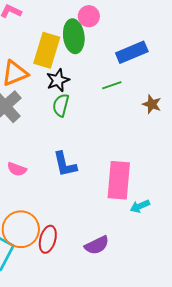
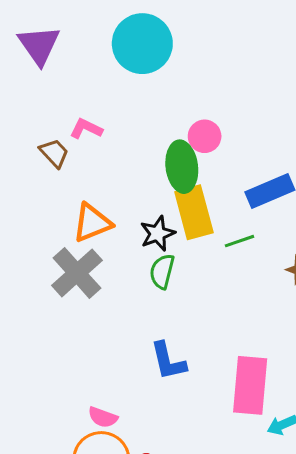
yellow rectangle: (47, 50) -> (194, 212), moved, turned -32
pink semicircle: (17, 169) -> (103, 417), moved

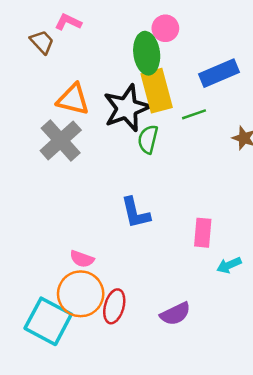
orange triangle: (92, 223) -> (73, 99), turned 36
black star: (157, 233) -> (127, 108), size x1.6
green semicircle: (162, 271) -> (148, 139), moved
pink rectangle: (250, 385) -> (203, 233), size x0.6

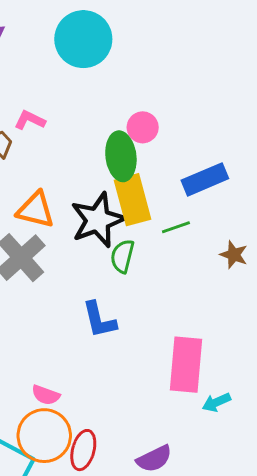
blue L-shape: (135, 213) -> (99, 320), moved
pink rectangle: (203, 233) -> (186, 365), size x1.6

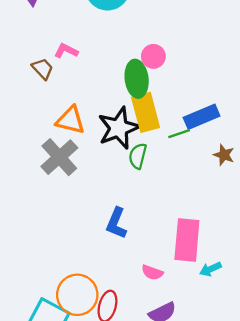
blue rectangle: (205, 179) -> (202, 117), moved
blue L-shape: (99, 320) -> (116, 223), moved, turned 36
pink semicircle: (46, 395) -> (152, 272), moved

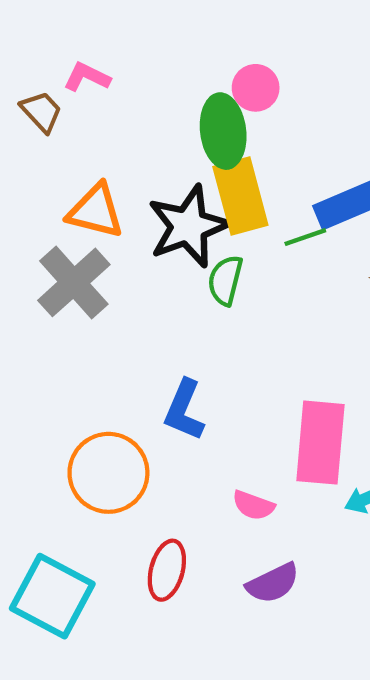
orange circle: (77, 295) -> (108, 473), moved

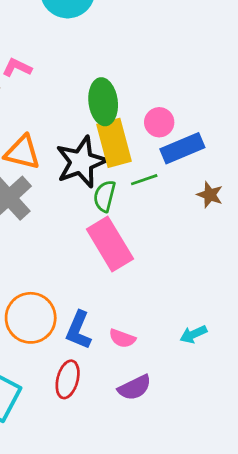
pink circle: (256, 88) -> (159, 122), moved
green line: (305, 237) -> (144, 180), moved
blue L-shape: (184, 410) -> (79, 330), moved
pink rectangle: (320, 443) -> (110, 244), moved, turned -36

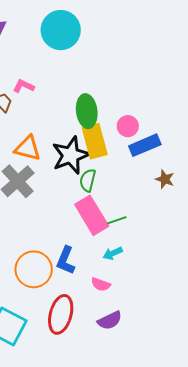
green line: (144, 180) -> (117, 220), moved
blue L-shape: (79, 330) -> (66, 260), moved
cyan arrow: (193, 334) -> (113, 253), moved
red ellipse: (68, 379) -> (61, 314), size x1.4

